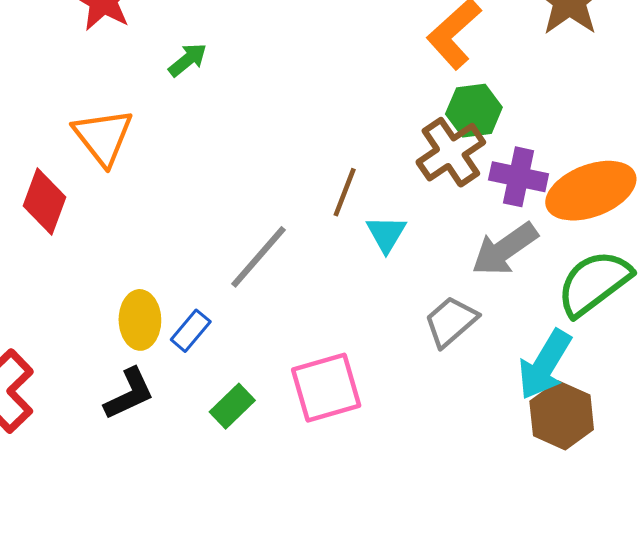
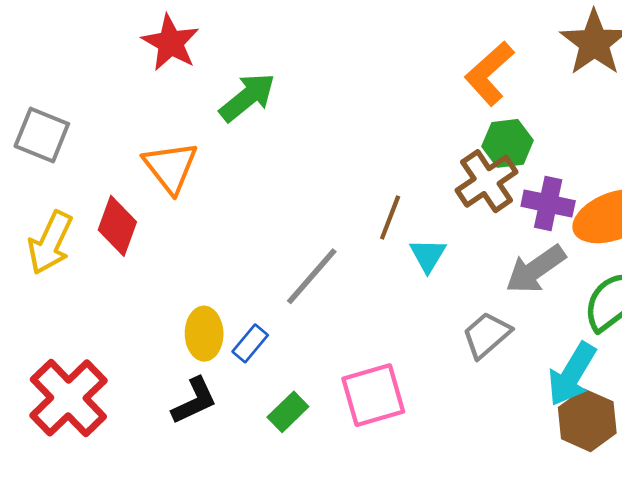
green arrow: (188, 60) -> (247, 97), size x1.6

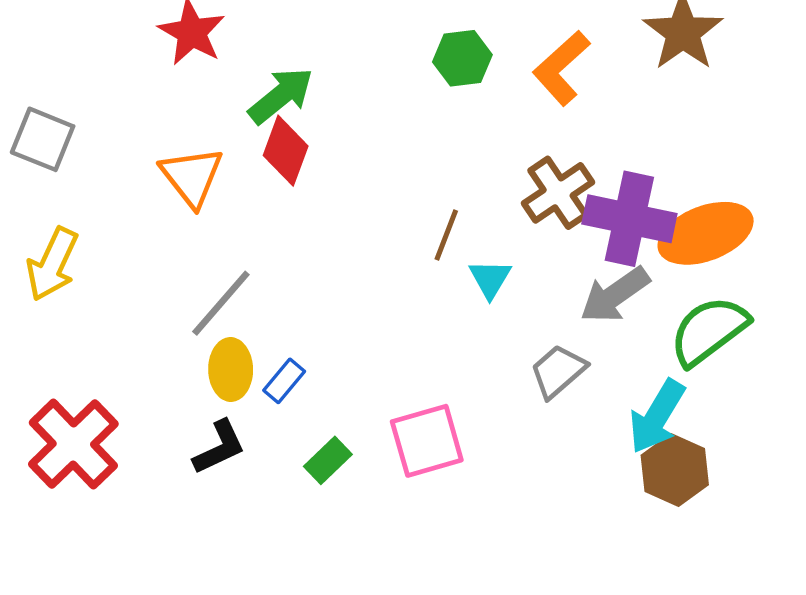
green hexagon: (508, 143) -> (462, 58), moved
purple cross: (548, 204) -> (629, 219), size x1.5
red diamond: (117, 226) -> (286, 151), moved
gray line: (312, 276) -> (221, 303), moved

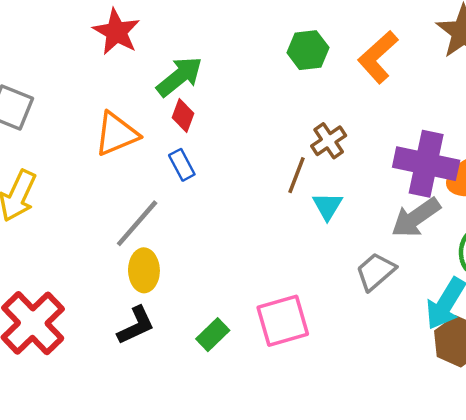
red diamond: (286, 151) -> (183, 116), size x0.7
orange triangle: (192, 177) -> (116, 134), turned 45
brown cross: (558, 193) -> (329, 141), moved, size x0.7
blue rectangle: (284, 381) -> (182, 165), moved, turned -68

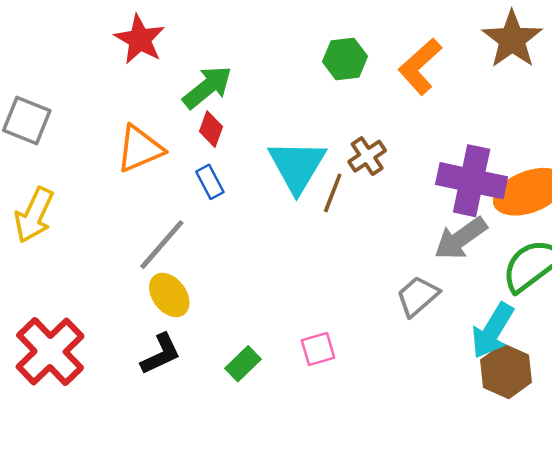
cyan triangle: (327, 206) -> (297, 166), moved, size x1.8
yellow ellipse: (144, 270) -> (169, 295), turned -36
pink square: (283, 321) -> (318, 349), size x0.6

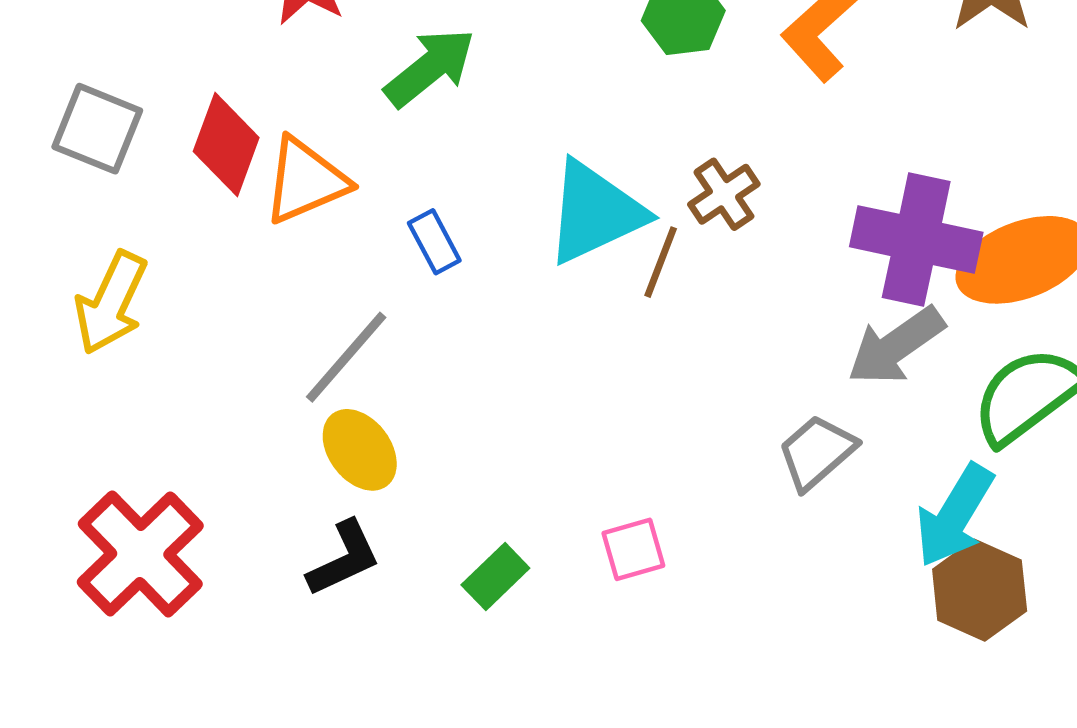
red diamond: (211, 129) -> (226, 144), moved, size x1.5
cyan triangle: (297, 166) -> (595, 212), turned 34

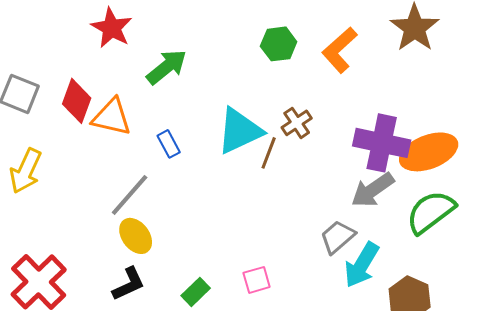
orange triangle: (305, 181) -> (112, 117), turned 36
cyan arrow: (955, 515) -> (362, 265), moved

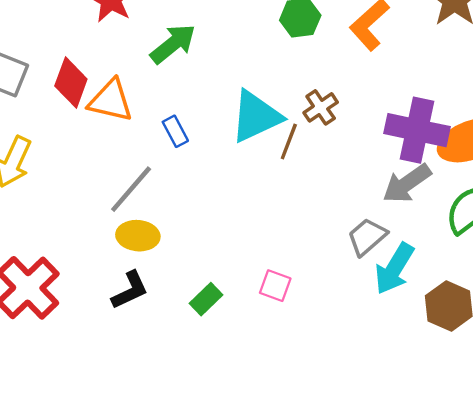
yellow ellipse: (136, 236) -> (138, 236), turned -48
pink square: (257, 280) -> (275, 286), turned 36

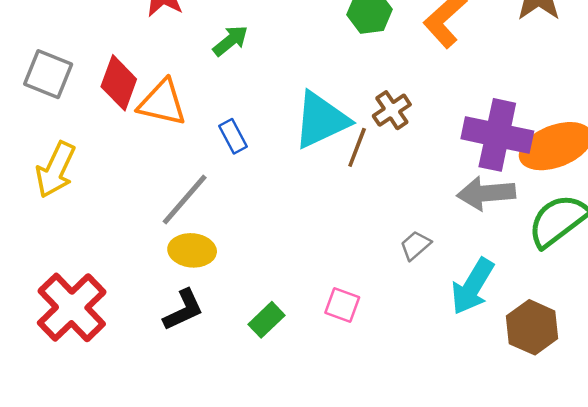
green arrow: (173, 44) -> (231, 41), size x0.7
gray arrow: (407, 183) -> (486, 193), turned 30
gray trapezoid: (367, 237) -> (415, 245), moved, size x0.7

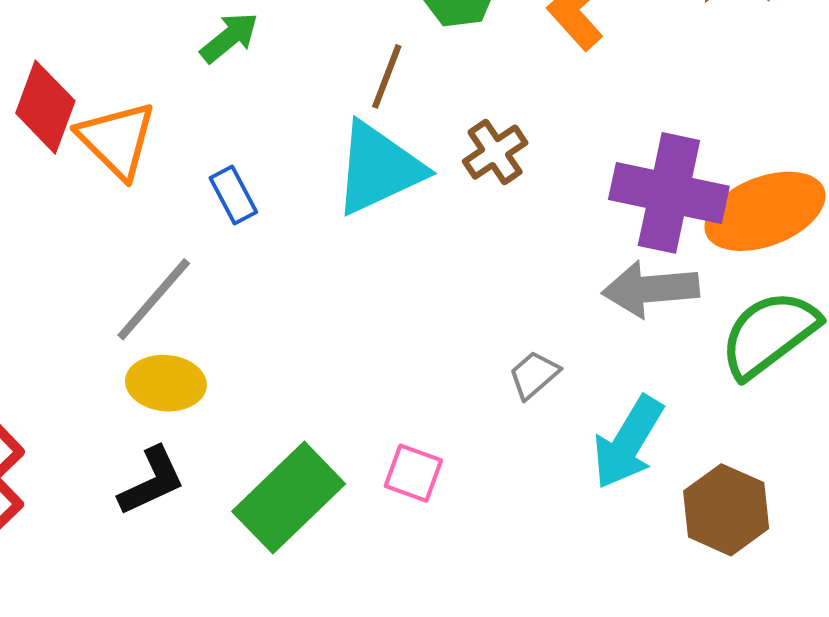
orange triangle: (162, 103) -> (117, 140), turned 32
brown line: (357, 147) -> (387, 76), moved
green rectangle: (267, 320) -> (289, 498), size x1.8

